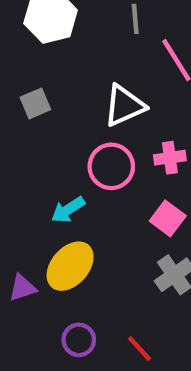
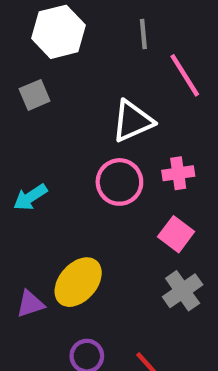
gray square: (35, 103) -> (35, 95), moved
cyan arrow: (68, 210) -> (30, 197), moved

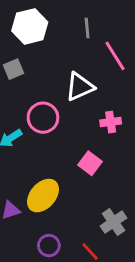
pink circle: (119, 182) -> (43, 118), moved
pink square: (176, 234) -> (90, 163), moved
gray cross: (183, 291) -> (114, 222), moved

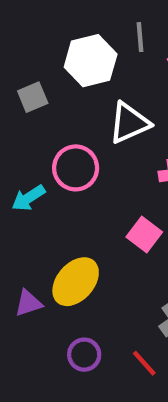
white hexagon: (30, 26) -> (91, 61), moved

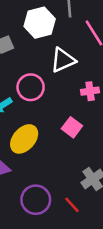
yellow ellipse: (76, 282) -> (24, 139), moved
purple circle: (84, 355) -> (36, 200), size x1.5

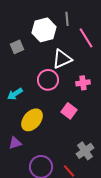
pink circle: (31, 87) -> (48, 80), moved

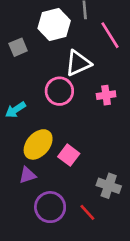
pink square: (69, 111) -> (69, 155), moved
purple triangle: (15, 143) -> (27, 175), moved
gray cross: (85, 151) -> (109, 186), turned -36

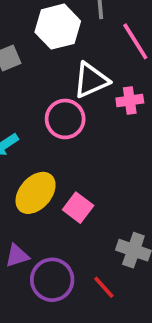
pink cross: (106, 95) -> (130, 100), moved
purple triangle: (27, 175) -> (17, 256), moved

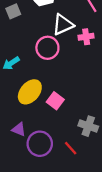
purple triangle: (17, 256) -> (19, 129), turned 40

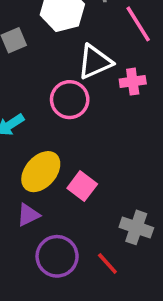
purple triangle: (19, 129) -> (28, 215), moved, turned -48

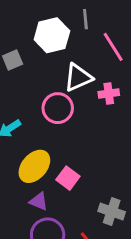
purple triangle: (28, 215) -> (39, 201), moved, turned 48

